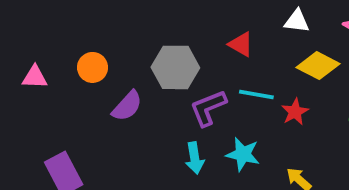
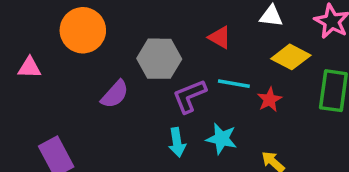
orange circle: (93, 67) -> (83, 30), moved, size x1.6

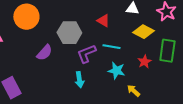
red star: (269, 100) -> (144, 62), moved
cyan star: (221, 139) -> (116, 71), moved

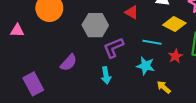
cyan line: (111, 47) -> (152, 42), moved
purple semicircle: (44, 53) -> (69, 63), moved

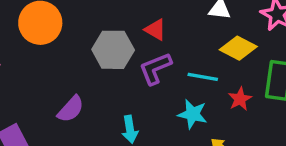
red triangle: (132, 12) -> (155, 30), moved
purple L-shape: (113, 48) -> (155, 68), moved

